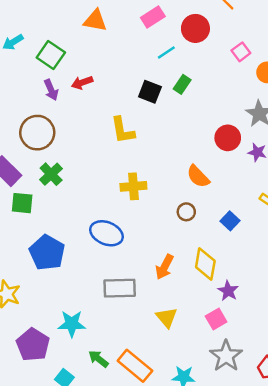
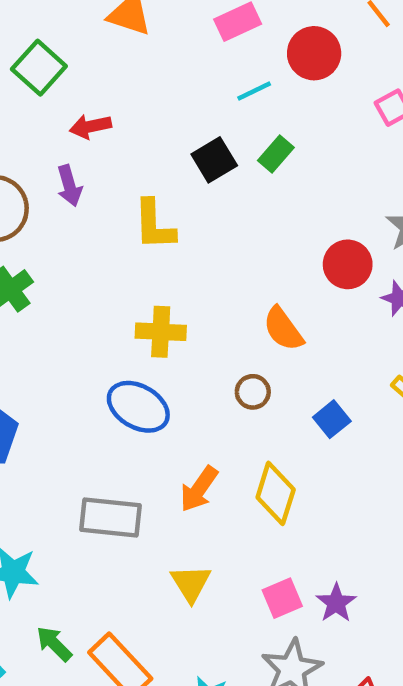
purple arrow: (51, 90) -> (69, 186), moved
black square: (150, 92) -> (214, 160), turned 30
blue ellipse: (106, 233) -> (138, 407), moved
purple star: (228, 291) -> (336, 603), moved

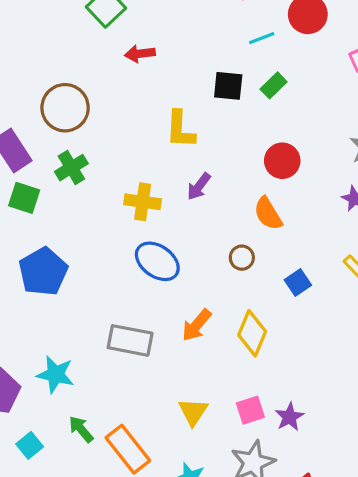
black square: (214, 160) -> (228, 86), turned 32
purple arrow: (69, 186) -> (199, 186), moved, turned 48
red circle: (348, 264) -> (282, 161), moved
yellow cross: (161, 332) -> (143, 202), moved
yellow triangle: (191, 583) -> (193, 412), moved

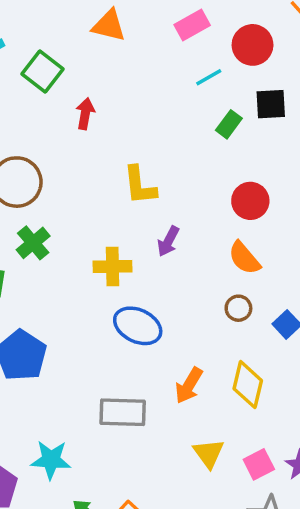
red arrow: (140, 54) -> (85, 114), turned 116
black square: (228, 86) -> (271, 104), moved
brown circle: (242, 258) -> (238, 308), moved
yellow triangle: (193, 412) -> (209, 453), moved

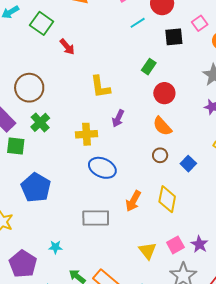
red arrow: (85, 114) -> (67, 47), turned 132
green rectangle: (229, 124) -> (149, 67), moved
yellow triangle: (209, 453) -> (148, 251), moved
cyan star: (51, 460) -> (55, 247), size x0.6

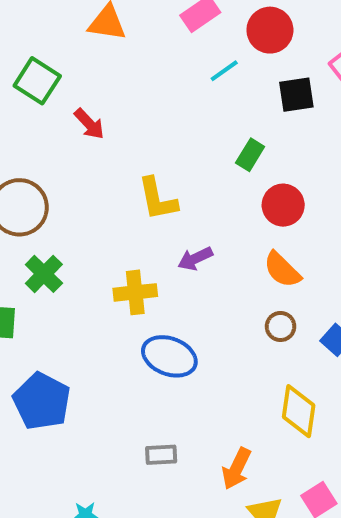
purple arrow: (118, 118) -> (195, 259), turned 42
orange arrow: (133, 201) -> (236, 469), moved
gray rectangle: (96, 218) -> (161, 455), size x0.6

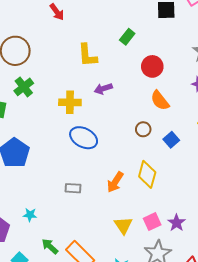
green rectangle: (250, 155) -> (127, 37), moved
orange semicircle: (282, 270) -> (160, 100), moved
orange arrow: (236, 469) -> (115, 182), moved

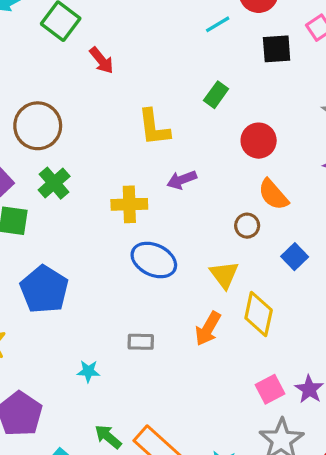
brown circle: (143, 129) -> (247, 226), moved
cyan star: (30, 215) -> (88, 371), moved
yellow triangle: (123, 225) -> (224, 275), moved

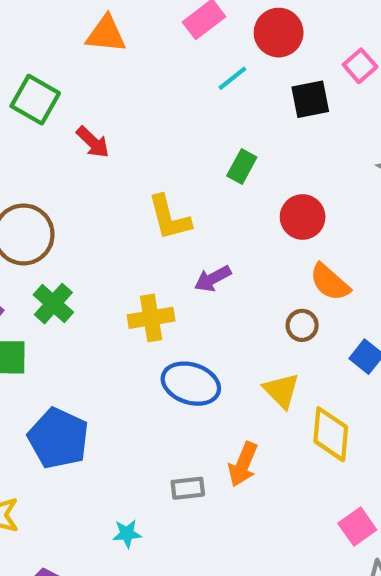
orange arrow: (208, 329) -> (243, 464), moved

